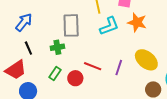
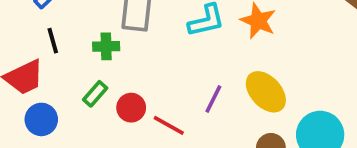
red line: (93, 66) -> (169, 125), moved

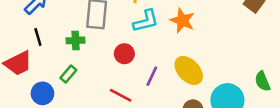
red circle: (131, 108) -> (124, 54), moved
blue circle: (41, 119) -> (42, 93), moved

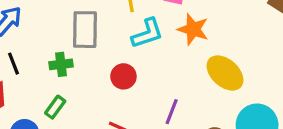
yellow ellipse: (189, 70) -> (225, 73), moved
purple line: (152, 76) -> (172, 112), moved

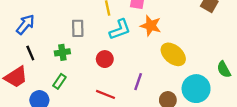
gray rectangle: (85, 30) -> (78, 28), size x0.7

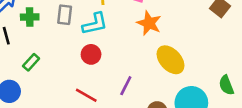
cyan L-shape: (120, 29) -> (95, 24), moved
green cross: (62, 52) -> (30, 17), moved
green rectangle: (59, 81) -> (31, 62), moved

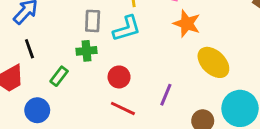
green cross: (30, 17) -> (86, 51), moved
red circle: (91, 54) -> (119, 77), moved

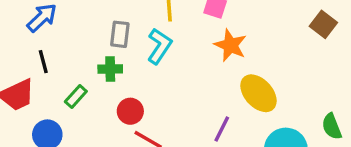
cyan L-shape: (127, 29) -> (159, 46), turned -44
red circle: (119, 77) -> (130, 111), moved
purple line: (166, 95) -> (222, 129), moved

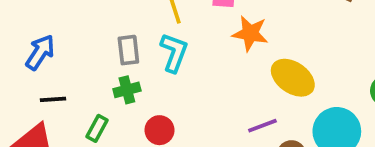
black line: (43, 62) -> (53, 99), turned -65
purple line: (222, 129) -> (262, 126), turned 56

